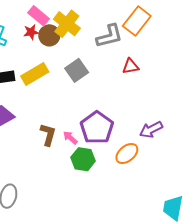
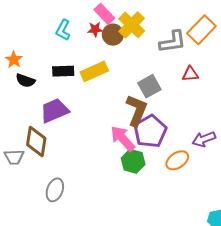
gray square: (77, 70) -> (149, 86), moved
brown L-shape: (48, 135) -> (137, 110), moved, size x1.4
pink arrow: (70, 138) -> (123, 138), size x1.8

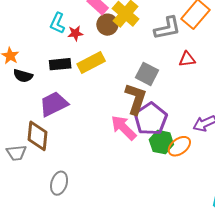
red star: (95, 29) -> (75, 33), moved
gray square: (149, 86) -> (147, 74), turned -30
green hexagon: (133, 161) -> (161, 142), moved

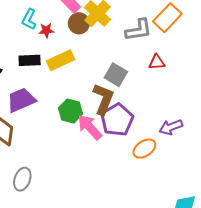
green hexagon: (161, 142) -> (71, 111), moved

